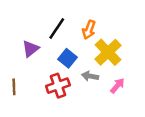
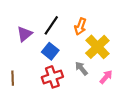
purple triangle: (31, 49) -> (24, 34), moved
blue square: (67, 58) -> (50, 51), moved
gray arrow: (90, 76) -> (81, 68), turned 40

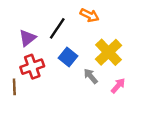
orange arrow: (80, 26) -> (89, 15), moved, turned -84
blue square: (50, 51) -> (68, 57), moved
red cross: (52, 77) -> (32, 67), moved

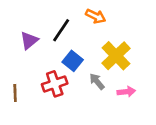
red cross: (32, 67) -> (55, 84), moved
pink arrow: (118, 86) -> (126, 92), turned 42

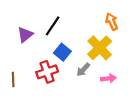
orange arrow: (96, 16) -> (112, 22), moved, turned -140
gray arrow: (97, 81) -> (83, 70), turned -96

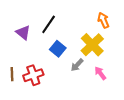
purple triangle: (25, 35) -> (23, 33), turned -42
red cross: (47, 72) -> (33, 75), moved
pink arrow: (108, 78) -> (100, 73), turned -120

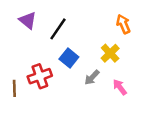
purple triangle: (23, 33) -> (28, 20), moved
yellow cross: (92, 45) -> (110, 53), size x0.7
red cross: (33, 75) -> (40, 76), moved

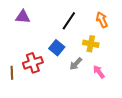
purple triangle: (28, 20) -> (23, 17), turned -35
black line: (58, 29) -> (69, 21), moved
yellow cross: (110, 53) -> (91, 44), turned -35

